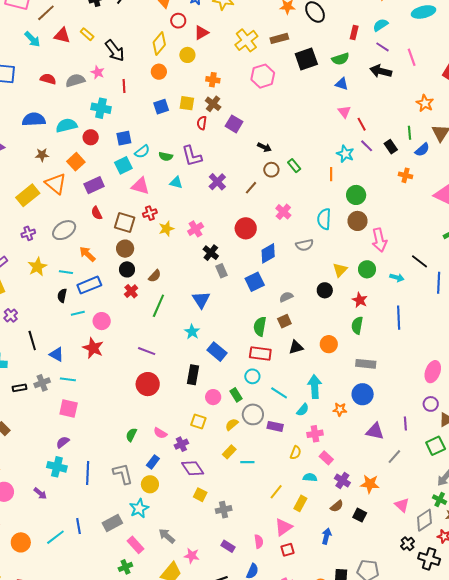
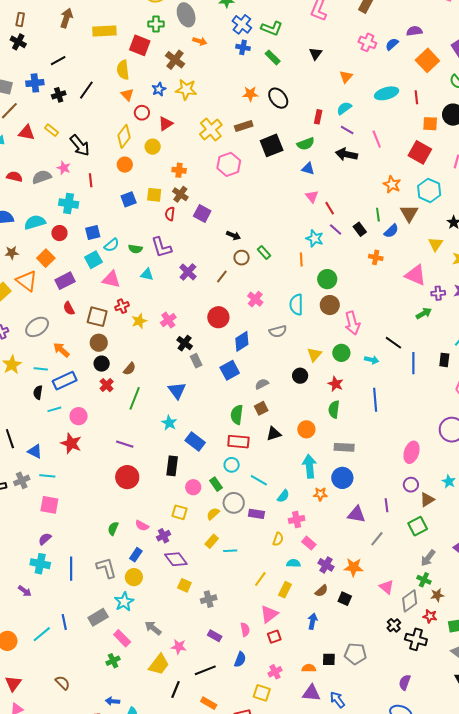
cyan arrow: (315, 387) -> (309, 466), moved

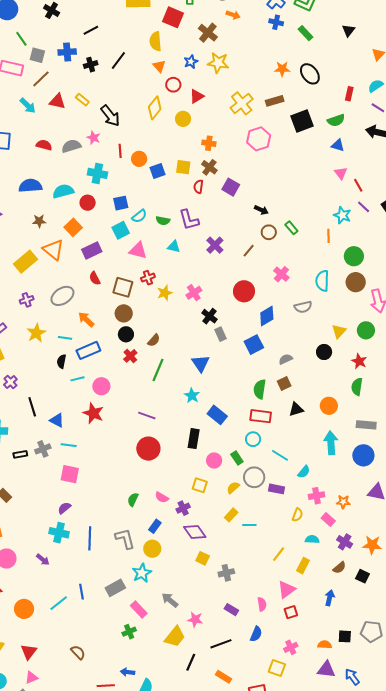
orange circle: (125, 165) -> (139, 159), moved
orange star: (320, 494) -> (343, 502), moved

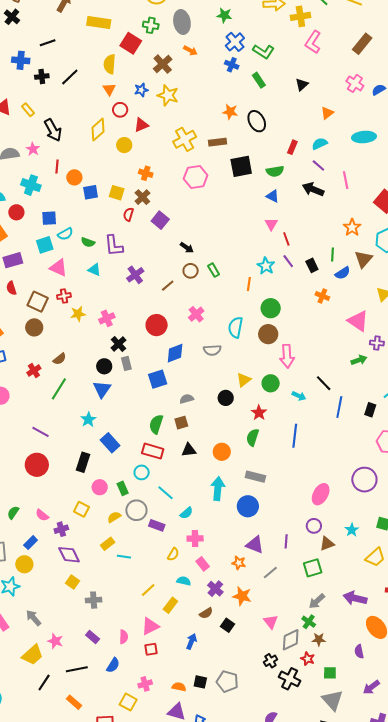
black circle: (126, 334) -> (104, 366), moved
orange star: (343, 502) -> (239, 563), moved

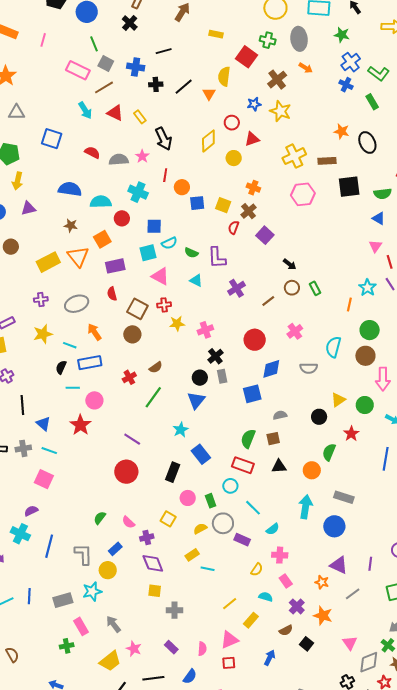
yellow rectangle: (99, 22) -> (216, 34), size x0.6
orange triangle: (109, 89) -> (209, 94), moved
green semicircle: (253, 437) -> (329, 452), moved
yellow square: (73, 582) -> (155, 591), turned -32

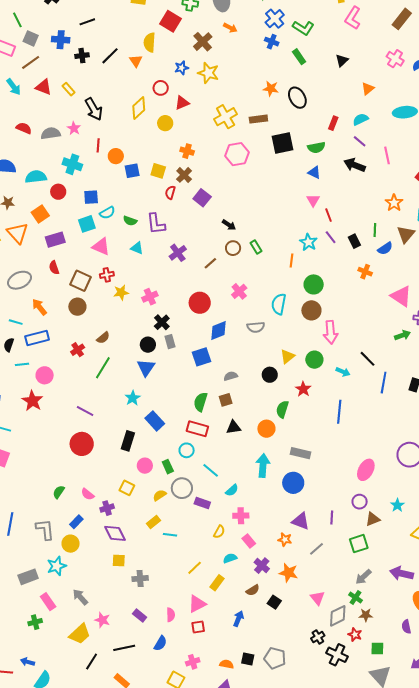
cyan semicircle: (266, 597) -> (230, 558), turned -32

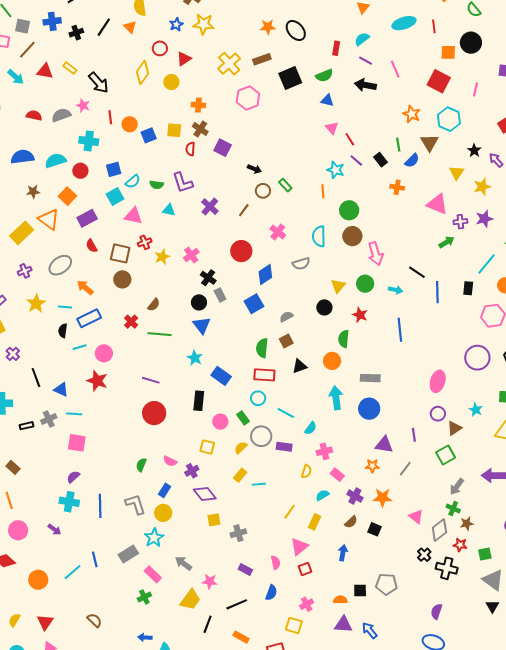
green line: (103, 368) -> (160, 334), turned 75

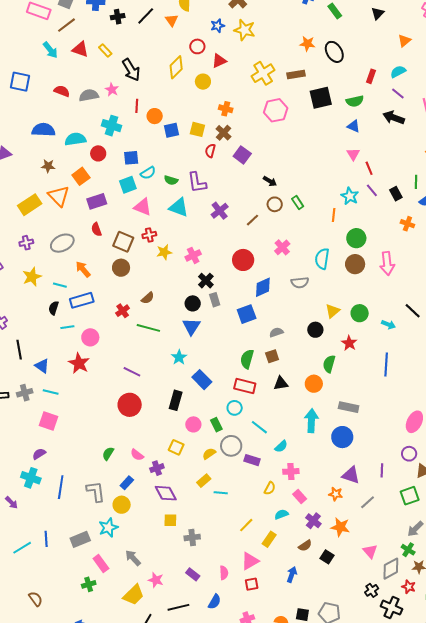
cyan triangle: (169, 210) -> (179, 207), size x1.5
pink arrow: (375, 254) -> (387, 263), moved

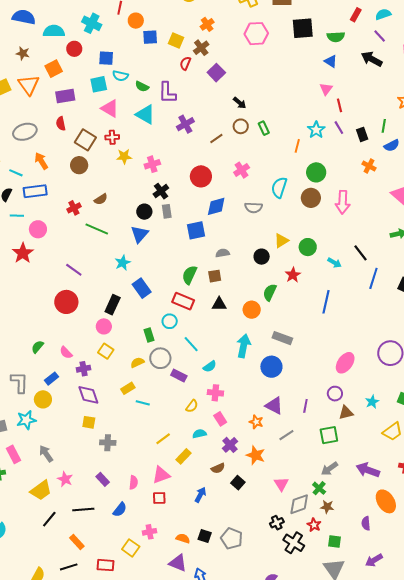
orange cross: (226, 109) -> (207, 24), turned 32
cyan semicircle: (148, 173) -> (120, 76), turned 35
pink circle: (193, 424) -> (104, 326), moved

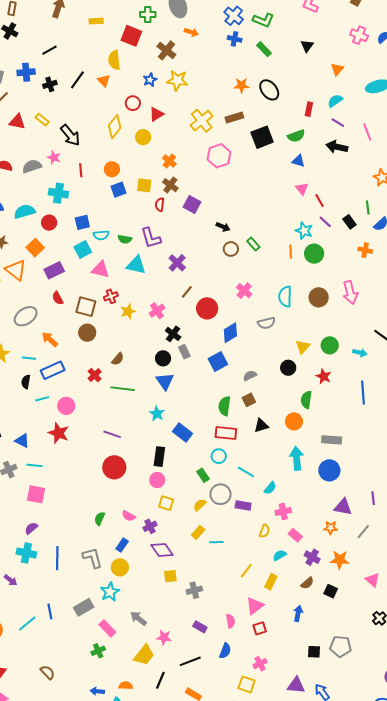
orange circle: (136, 21) -> (112, 169), moved
brown line: (216, 138) -> (187, 292), moved
green circle: (316, 172) -> (314, 254), moved
orange semicircle: (183, 538) -> (126, 686), moved

